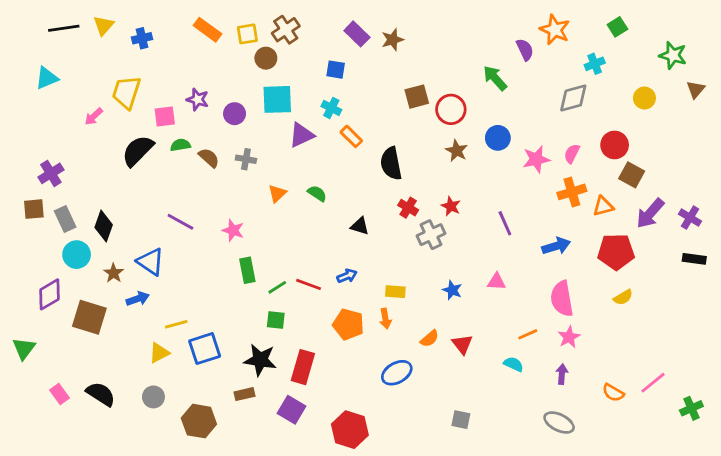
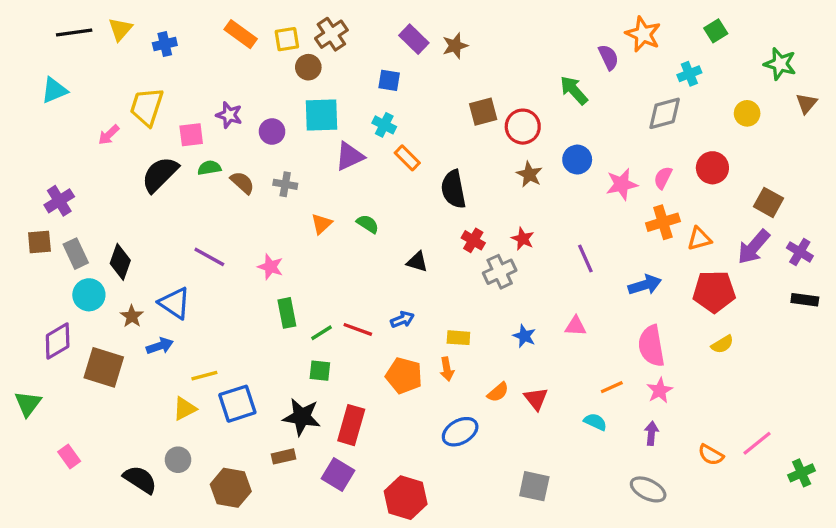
brown square: (632, 175) -> (769, 202), moved
black semicircle: (101, 394) -> (140, 480), moved
gray square: (461, 420) -> (534, 486), size x1.4

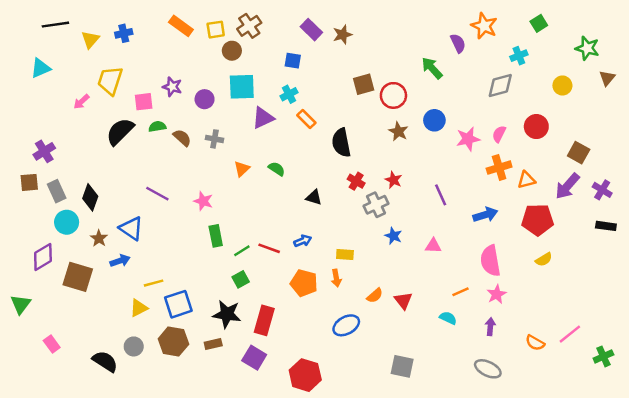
yellow triangle: (120, 29) -> (90, 40), moved
cyan cross: (384, 125) -> (289, 94), turned 35
blue star: (524, 336) -> (393, 236), moved
green square: (320, 371) -> (241, 279), turned -35
brown hexagon: (231, 488) -> (173, 342), moved

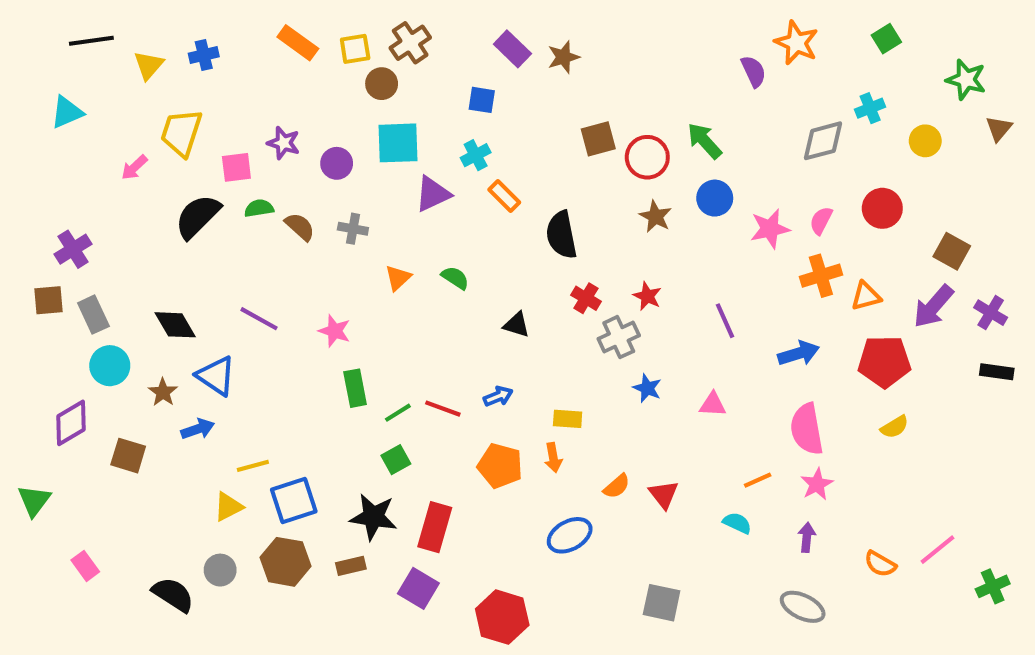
cyan cross: (519, 56) -> (870, 108), moved
green arrow: (432, 68) -> (704, 141), moved
black diamond: (90, 197) -> (175, 325), moved, turned -50
brown square: (78, 277) -> (128, 456), size x0.7

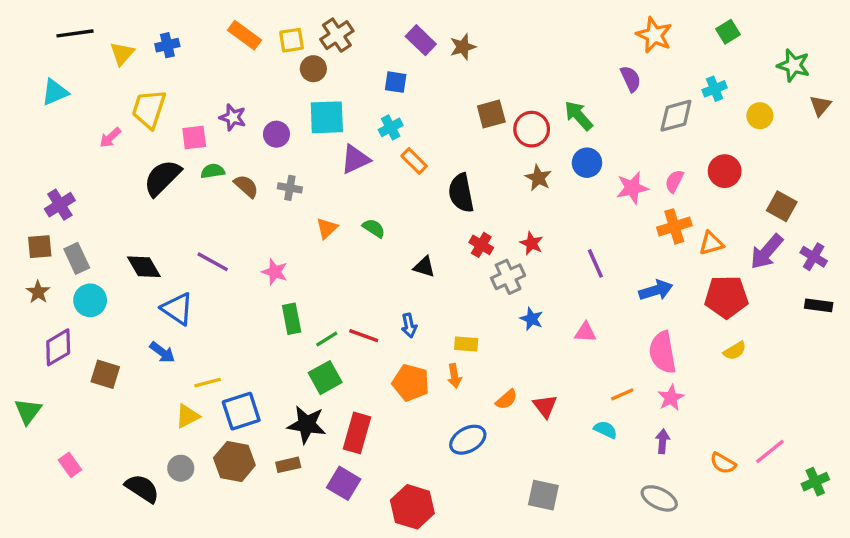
purple semicircle: (754, 71) -> (631, 79), moved
brown star: (163, 392) -> (38, 292), moved
blue arrow: (498, 396) -> (409, 326), turned 100
blue arrow: (198, 429) -> (162, 352), turned 56
green square: (396, 460) -> (325, 378), size x1.4

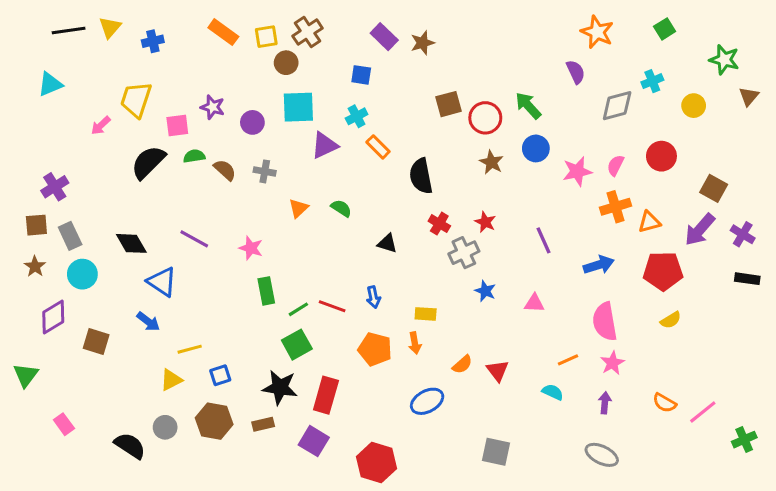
yellow triangle: (122, 54) -> (110, 27), moved
blue square: (241, 411) -> (220, 375), size x0.6
orange semicircle: (723, 463) -> (665, 403), moved

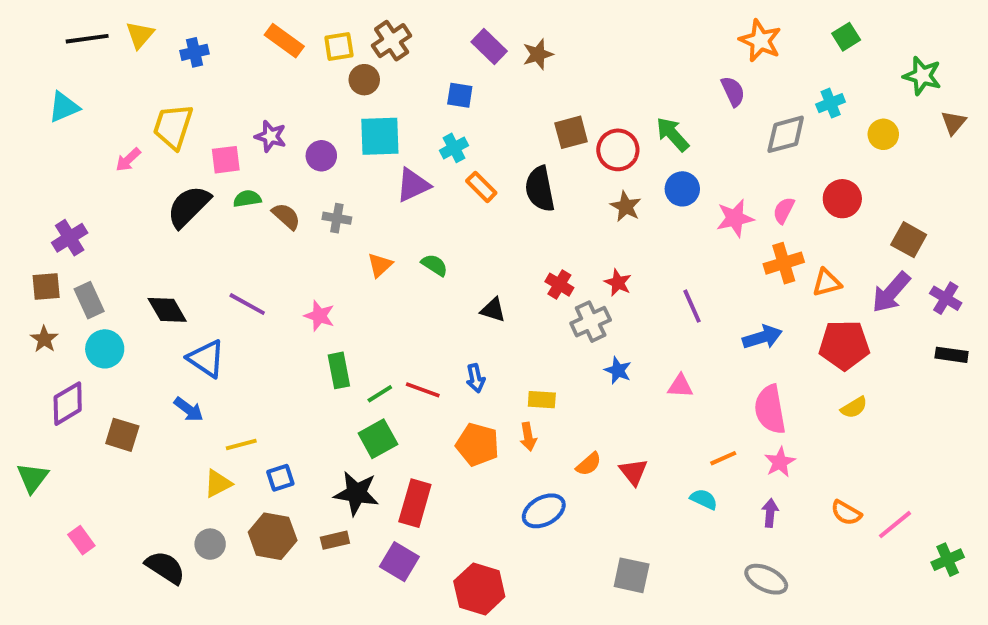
black semicircle: (421, 176) -> (540, 189), moved

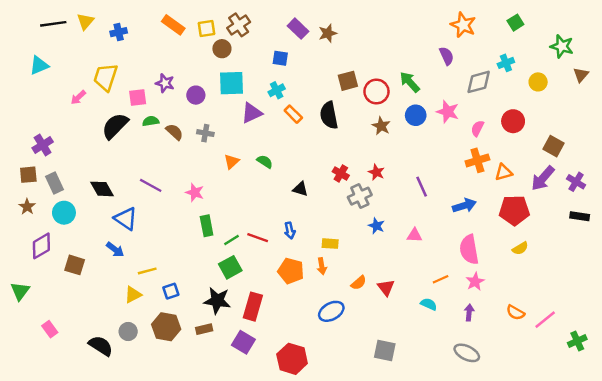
pink star: (735, 218) -> (448, 112), moved, turned 30

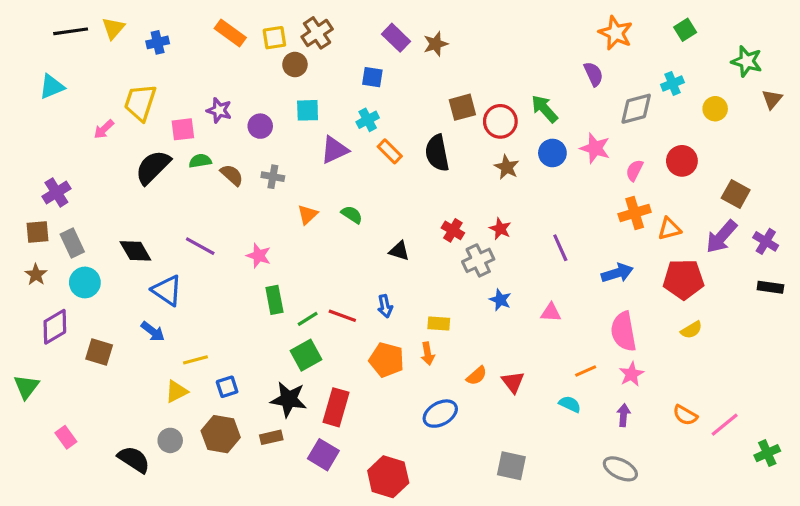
cyan square: (231, 83) -> (308, 110), size x0.7

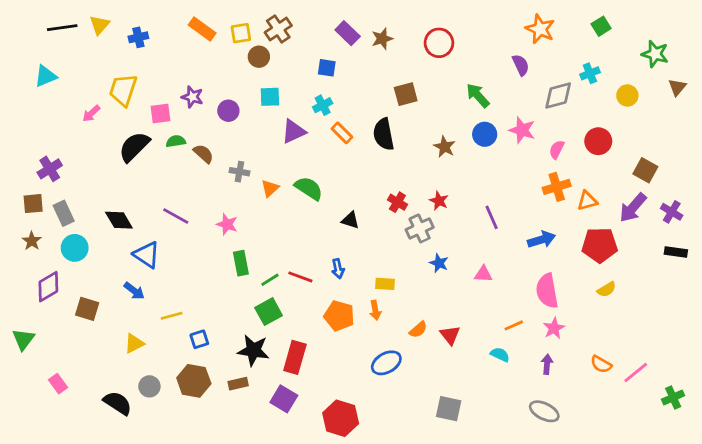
red circle: (500, 121) -> (439, 43), moved
gray cross: (273, 177) -> (239, 172), moved
green semicircle: (352, 215) -> (309, 188), size x1.5
yellow triangle: (176, 391) -> (134, 343), moved

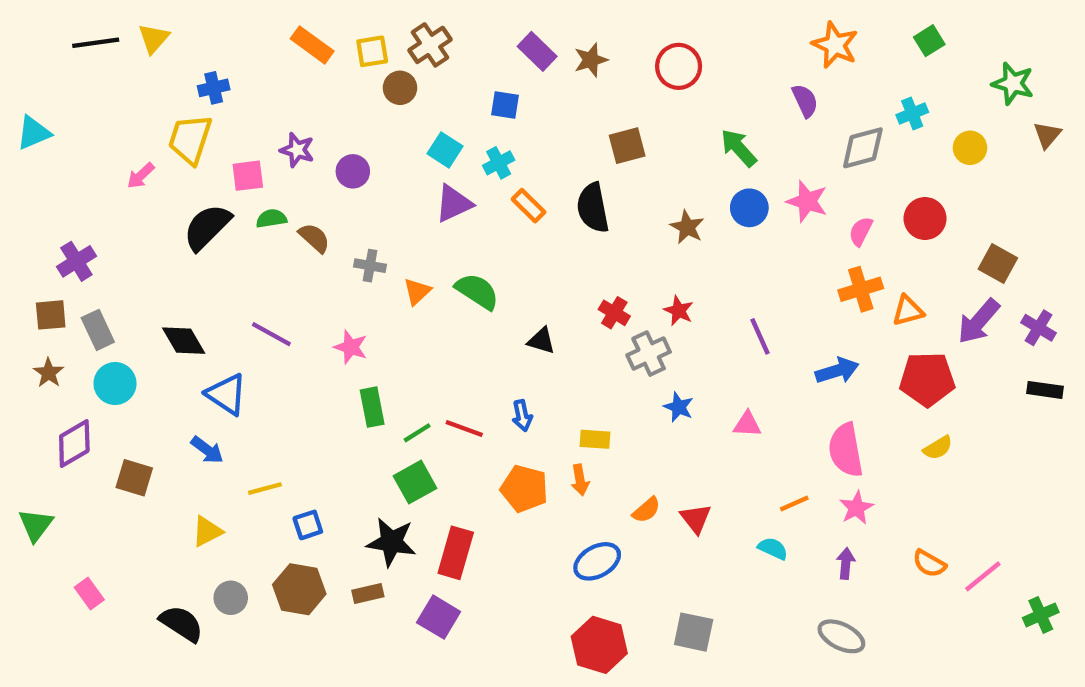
blue cross: (138, 37) -> (214, 88), moved
cyan triangle: (46, 76) -> (34, 133), moved
cyan square: (270, 97) -> (445, 150), moved, turned 35
red hexagon: (341, 418) -> (599, 645), moved

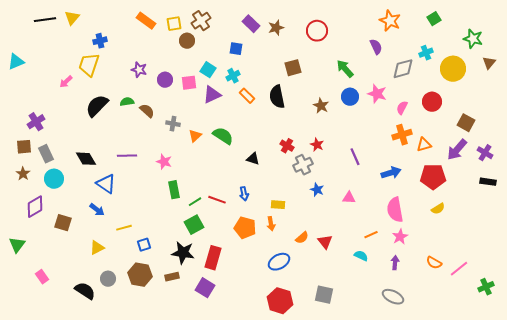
yellow circle: (970, 148) -> (453, 69), size x1.6
pink square: (248, 176) -> (189, 83), moved
purple line: (271, 334) -> (127, 156), turned -30

